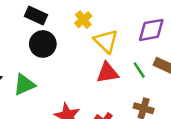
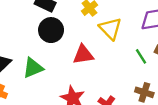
red triangle: (107, 73) -> (83, 55), moved

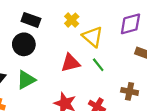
black circle: (51, 30) -> (24, 44), moved
green line: (141, 56) -> (98, 65), moved

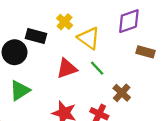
black rectangle: (31, 20) -> (36, 36), moved
brown cross: (130, 91) -> (122, 93), moved, turned 35

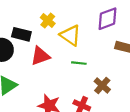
red triangle: (67, 68) -> (40, 56), moved
green line: (97, 68) -> (79, 63), turned -40

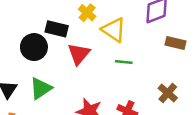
red triangle: (40, 56) -> (79, 54), turned -30
brown cross: (102, 85) -> (168, 93), moved

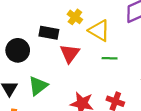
black circle: (34, 47) -> (18, 50), moved

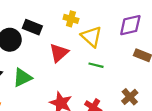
yellow cross: (75, 17) -> (71, 19), turned -32
black rectangle: (49, 33) -> (32, 27), moved

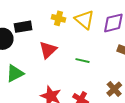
black rectangle: (32, 27) -> (23, 27), turned -30
yellow triangle: (91, 37) -> (84, 20), moved

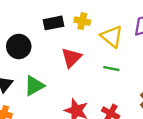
yellow triangle: (84, 20) -> (112, 36), moved
black rectangle: (23, 27) -> (54, 23), moved

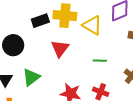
yellow cross: (82, 21) -> (65, 16), size x1.6
green line: (111, 69) -> (100, 61), moved

